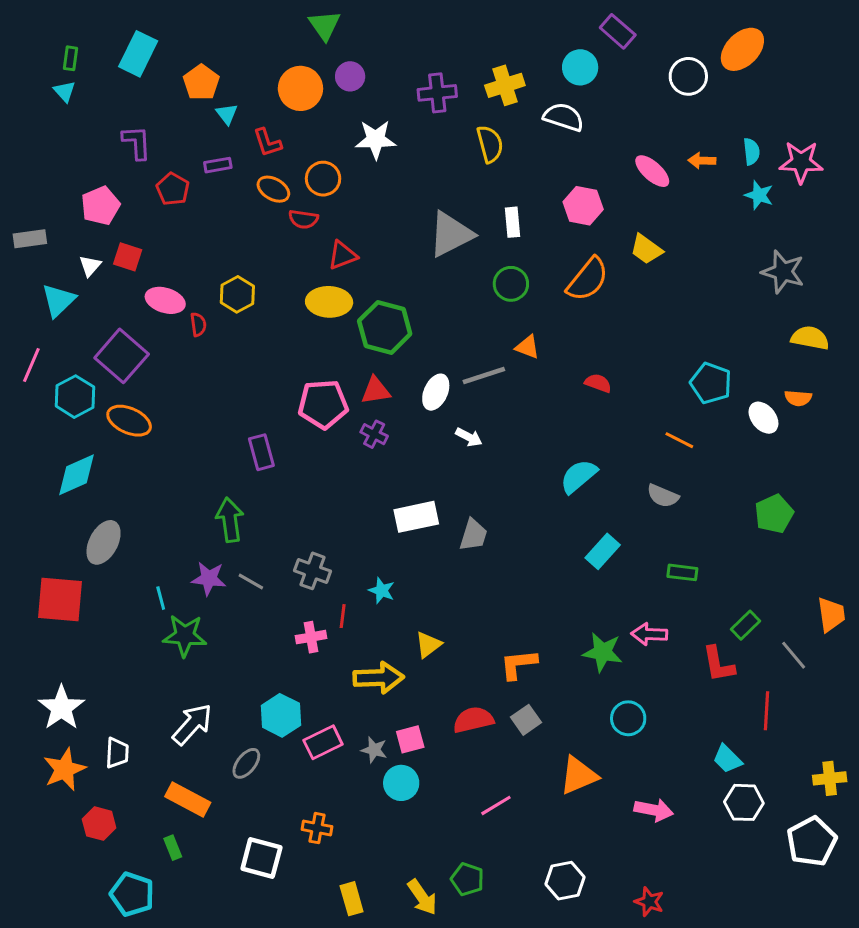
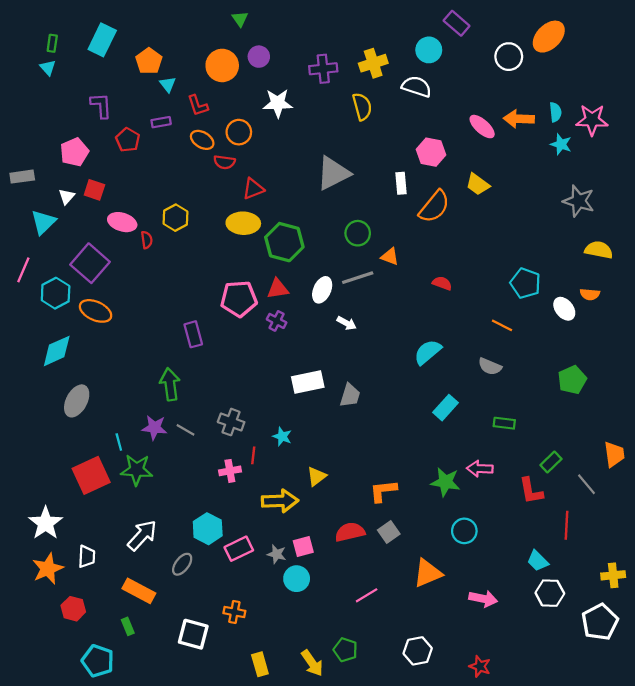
green triangle: (325, 25) -> (240, 19), size x0.7
orange arrow: (702, 161) -> (519, 119), size x1.5
white rectangle: (512, 222) -> (401, 183), moved
green circle: (511, 284) -> (358, 233), moved
red square: (60, 600) -> (91, 475), moved, turned -30

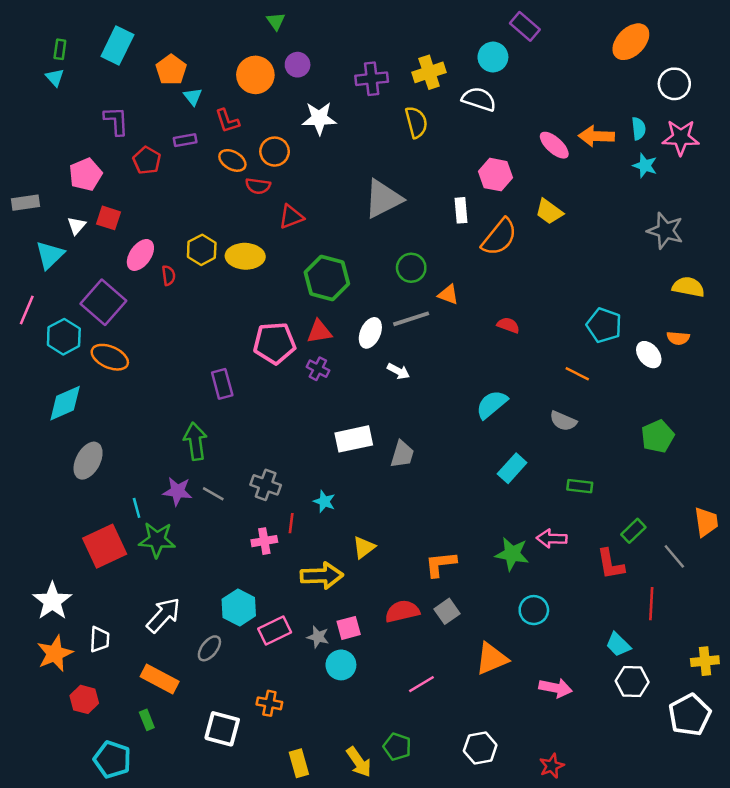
white circle: (509, 57) -> (674, 84), moved
pink ellipse: (122, 222) -> (140, 255), turned -72
yellow ellipse: (243, 223) -> (245, 256), moved
red star: (480, 666) -> (552, 766), turned 30

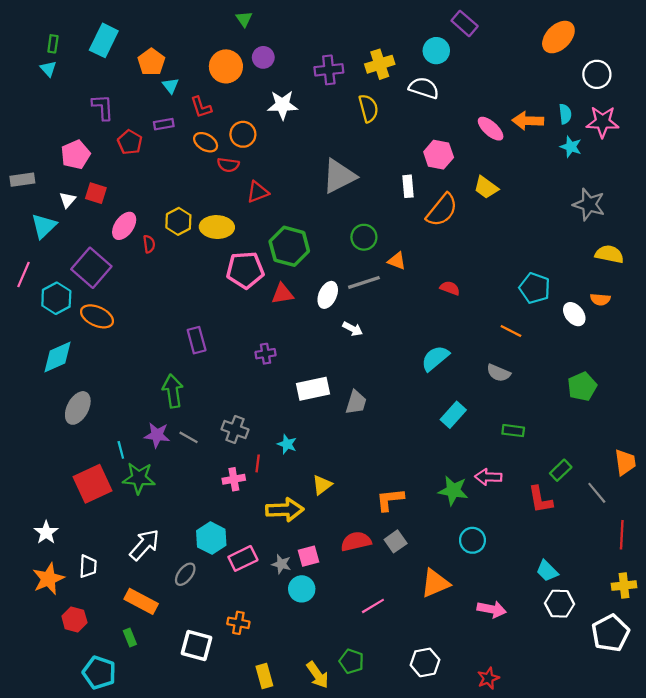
pink pentagon: (275, 343) -> (245, 270), moved
purple cross: (318, 369) -> (266, 354), moved, turned -36
white star: (52, 601) -> (46, 532), size x0.7
red line: (651, 604) -> (622, 535), moved

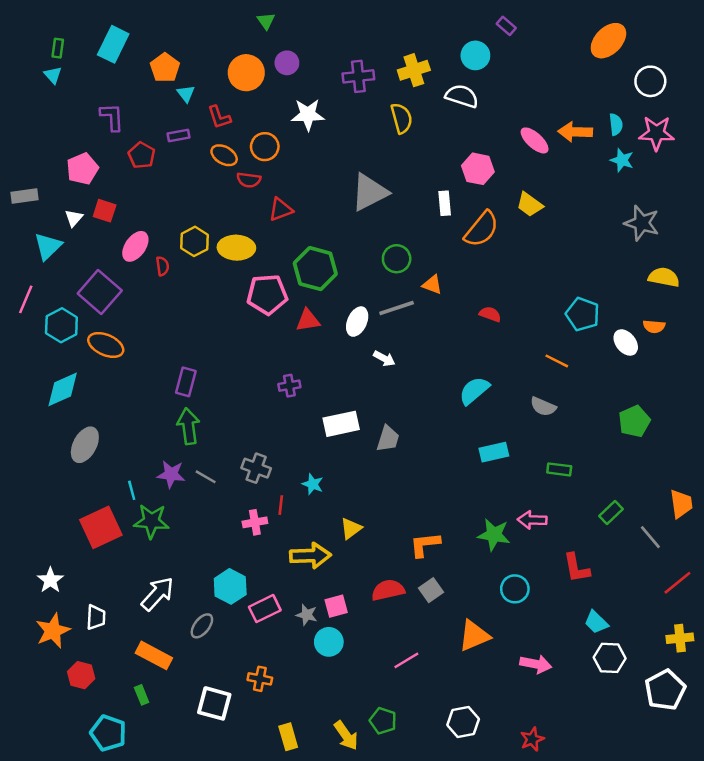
purple rectangle: (465, 23) -> (506, 26), size x0.7
purple rectangle: (197, 340) -> (186, 382), moved, turned 30
cyan rectangle: (453, 415) -> (494, 452), turned 35
red L-shape: (540, 500) -> (576, 568), moved
red line: (622, 535) -> (677, 583), turned 48

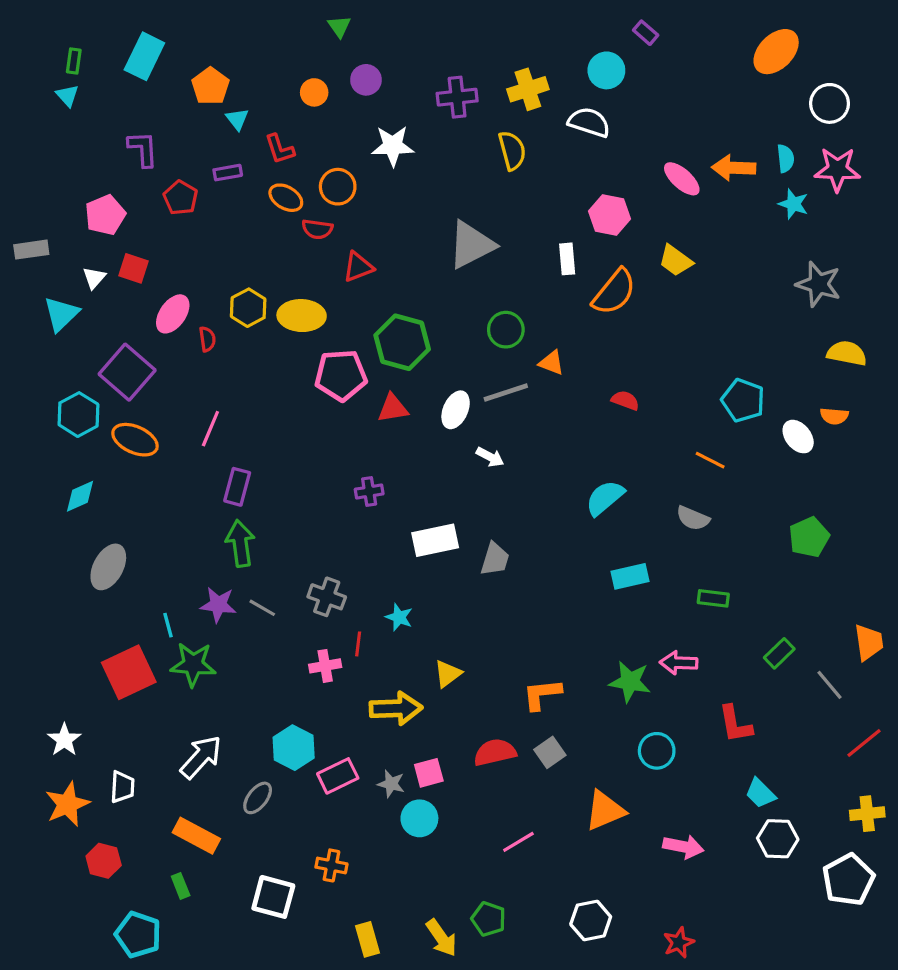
orange circle: (246, 73) -> (314, 92), size x0.6
pink line: (26, 299) -> (210, 429), moved
cyan diamond: (63, 389) -> (80, 496), size x0.7

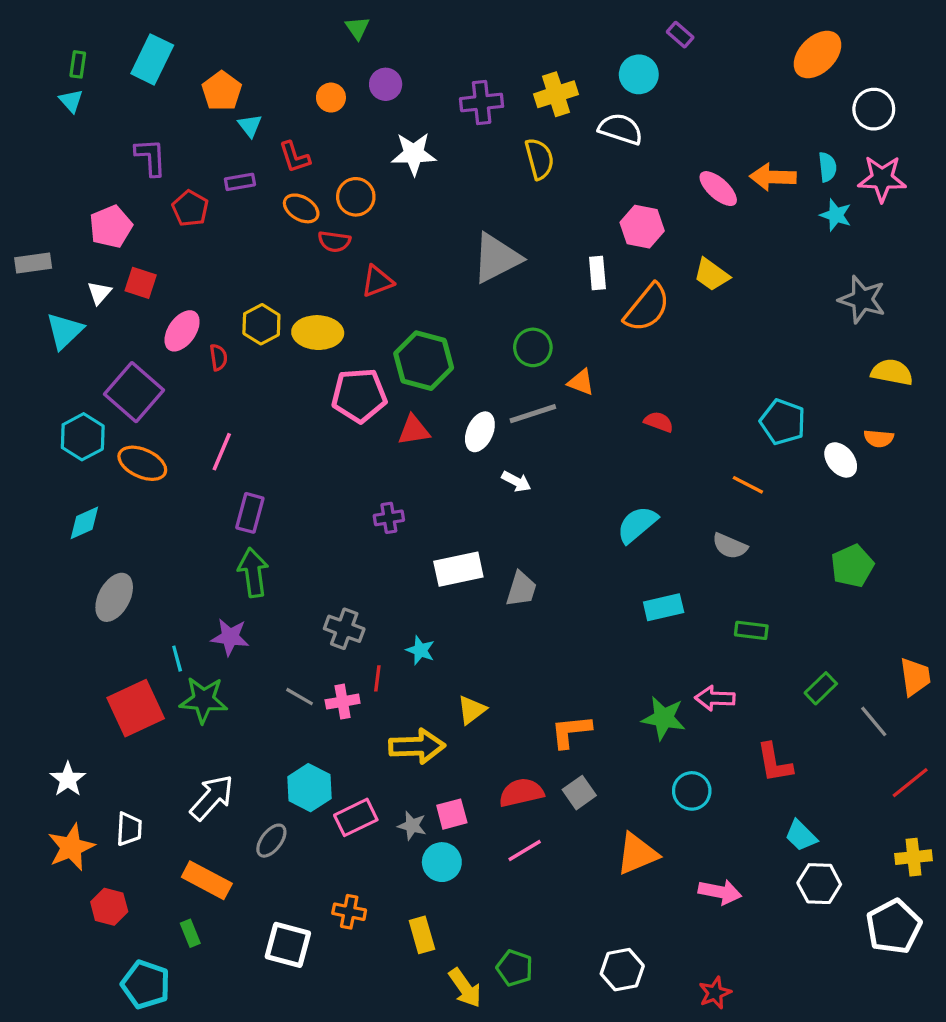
gray line: (262, 608) -> (300, 697), moved
pink line: (518, 842) -> (525, 851), moved
yellow rectangle: (368, 939) -> (422, 935), moved

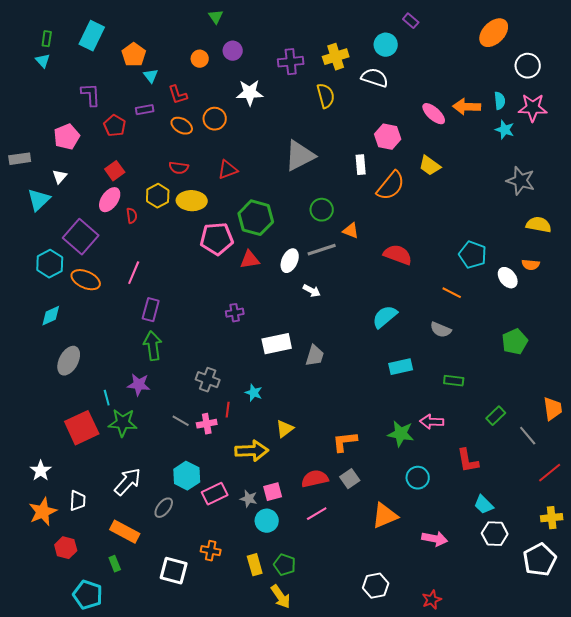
red semicircle: (334, 241) -> (179, 168), moved
red square: (141, 283) -> (115, 171), moved, turned 36
red semicircle: (659, 422) -> (398, 255), size x1.6
green pentagon: (515, 968) -> (285, 565), moved

